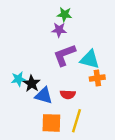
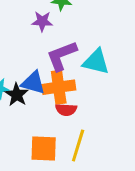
purple star: (59, 30) -> (42, 21), moved
orange cross: (97, 78) -> (59, 87), moved, size x1.5
blue triangle: (44, 96) -> (33, 83), moved

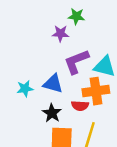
orange cross: (59, 87) -> (96, 91), moved
black star: (17, 95) -> (52, 113), moved

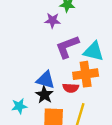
blue triangle: (53, 84) -> (46, 80), moved
cyan star: (25, 89) -> (19, 106), moved

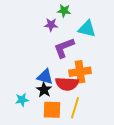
cyan triangle: (94, 51) -> (87, 29), moved
red semicircle: (71, 88) -> (67, 84), size x1.6

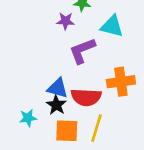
orange cross: (80, 72) -> (121, 82), moved

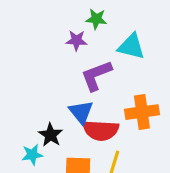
blue triangle: (58, 88) -> (81, 112), moved, turned 35
black star: (56, 105) -> (51, 135), moved

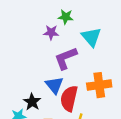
cyan triangle: (131, 46) -> (91, 37), turned 35
red semicircle: (101, 130) -> (69, 98), turned 100

